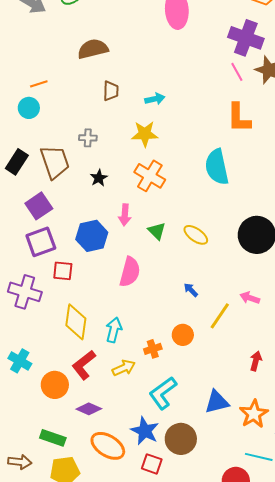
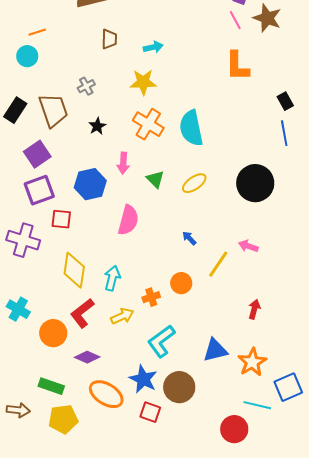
gray cross: (88, 138) -> (86, 86), turned -30
cyan semicircle: (217, 167) -> (191, 128), moved
yellow ellipse: (196, 235) -> (194, 183), turned -70

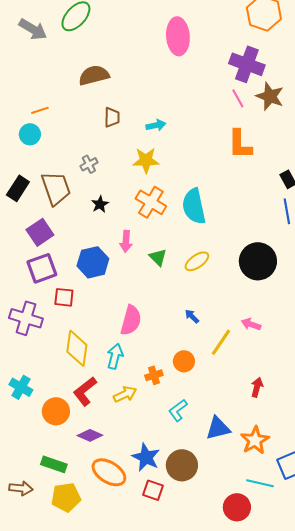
pink semicircle: (128, 220) -> (131, 320), moved
cyan L-shape: (161, 341) -> (178, 410), moved, size x0.7

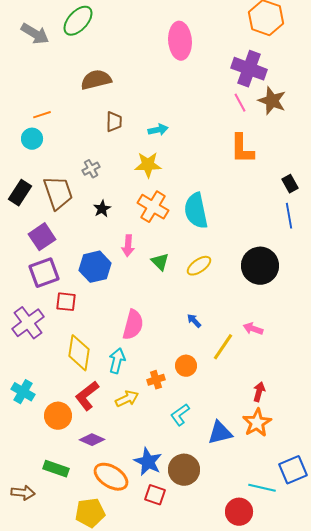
purple cross: (26, 318) -> (28, 323), turned 36
orange star: (255, 440) -> (257, 423), moved
yellow pentagon: (66, 497) -> (90, 513), moved

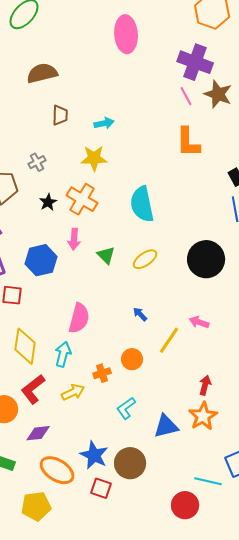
orange cross: (153, 207) -> (82, 199), moved
purple diamond: (92, 440) -> (38, 433), turned -30

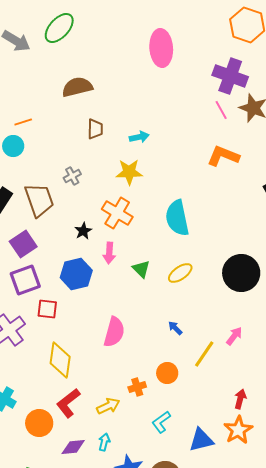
orange L-shape: (188, 142) -> (223, 156), turned 112
black star: (48, 202) -> (83, 231), moved
pink arrow: (199, 322) -> (234, 336), turned 108
cyan arrow: (63, 354) -> (104, 442), moved, size x0.7

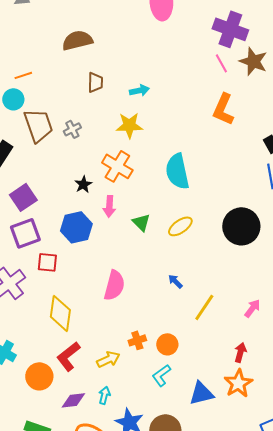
orange L-shape: (223, 156) -> (223, 109), turned -88
brown trapezoid: (39, 200) -> (38, 125), moved
pink arrow: (234, 336) -> (252, 308), moved
orange circle: (167, 373) -> (167, 344), moved

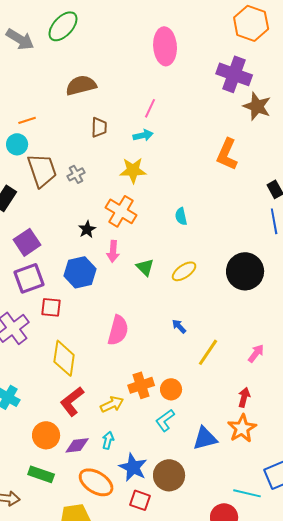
pink line: (221, 63) -> (150, 108), moved, turned 54
cyan semicircle: (177, 171) -> (181, 216), size x0.5
orange cross: (137, 340) -> (141, 385), size x1.4
orange circle: (39, 376) -> (46, 435), moved

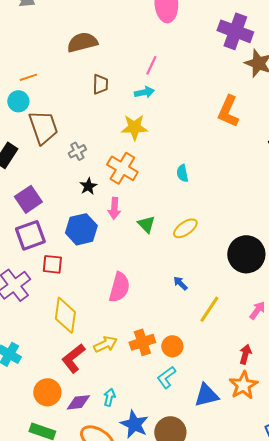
gray cross: (76, 174) -> (77, 151), moved
black circle: (245, 271) -> (246, 254), moved
yellow arrow: (112, 404) -> (105, 344), moved

